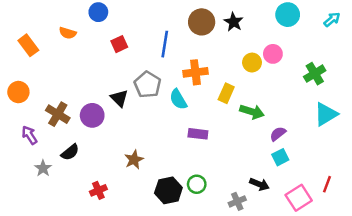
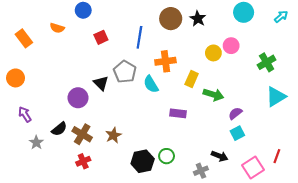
brown cross: (58, 114) -> (82, 134), moved
purple rectangle: (198, 134) -> (178, 113), moved

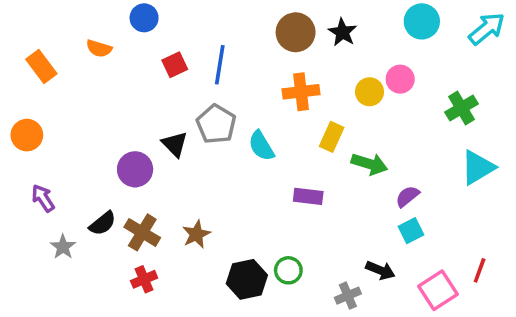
cyan arrow: (281, 17) -> (487, 29), size x1.5
blue line: (139, 37) -> (220, 65), moved
orange cross: (165, 61) -> (301, 92), moved

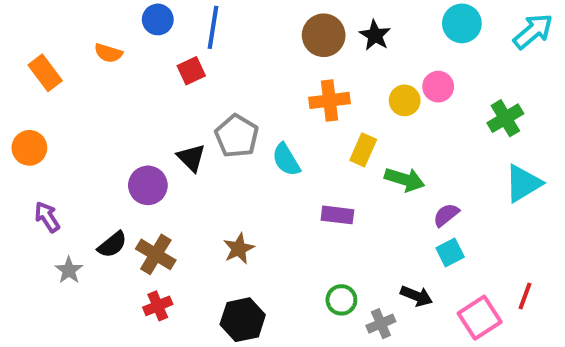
blue line: (220, 65) -> (213, 27), moved
brown star: (196, 234) -> (239, 249), moved
green circle: (288, 270) -> (341, 300), moved
black hexagon: (247, 279) -> (243, 320), moved

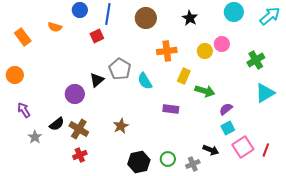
brown circle: (324, 35) -> (146, 18), moved
black triangle: (191, 158) -> (97, 80), turned 35
green circle: (341, 300) -> (168, 159), moved
pink square: (480, 318) -> (243, 147), moved
black hexagon: (243, 320) -> (139, 162), moved

